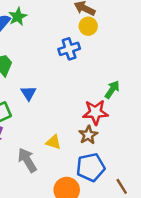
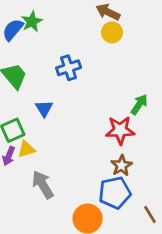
blue cross: (69, 49) -> (69, 68), moved
brown star: (88, 135) -> (122, 166), moved
yellow triangle: (54, 142) -> (26, 149), moved, turned -35

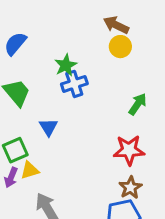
green star: (32, 22) -> (66, 65), moved
green arrow: (139, 104) -> (138, 104), moved

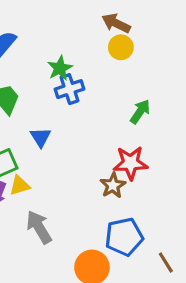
brown star: (130, 188) -> (113, 185), moved

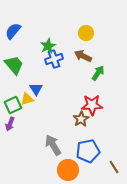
brown arrow: (116, 23) -> (83, 56), moved
yellow triangle: (20, 185) -> (27, 99), moved
gray arrow: (39, 227) -> (53, 145), moved

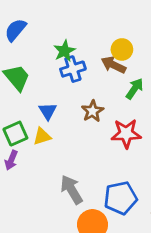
yellow circle: (86, 33) -> (122, 49), moved
yellow triangle: (27, 99) -> (42, 136), moved
brown star: (81, 119) -> (93, 111), moved

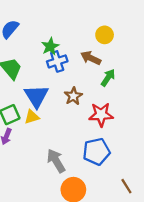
yellow circle: (122, 49) -> (105, 35), moved
blue triangle: (48, 111) -> (36, 96), size x1.6
blue pentagon: (121, 198) -> (96, 152), moved

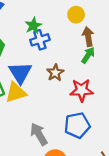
yellow circle: (105, 35) -> (76, 15), moved
brown arrow: (91, 58) -> (88, 37), moved, turned 54
yellow triangle: (32, 117) -> (16, 92), size x1.5

